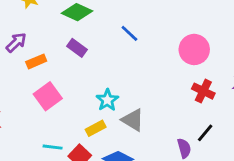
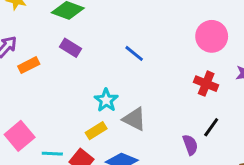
blue line: (129, 33) -> (134, 53), moved
pink circle: (194, 49) -> (212, 36), moved
pink square: (48, 96) -> (20, 136), moved

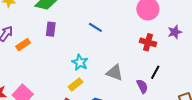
purple rectangle: (70, 48) -> (51, 29), turned 72
gray triangle: (134, 119) -> (115, 73), moved

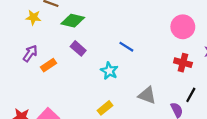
purple rectangle: (51, 29) -> (78, 48), turned -56
cyan star: (80, 62) -> (109, 71), moved

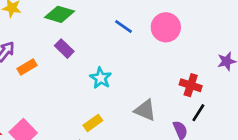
pink circle: (183, 27) -> (166, 27), moved
blue line: (126, 47) -> (123, 27), moved
red cross: (183, 63) -> (191, 85), moved

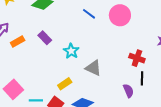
purple rectangle: (64, 49) -> (45, 38), moved
gray triangle: (145, 110) -> (93, 68), moved
black line: (198, 113) -> (142, 78), turned -32

